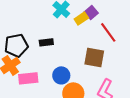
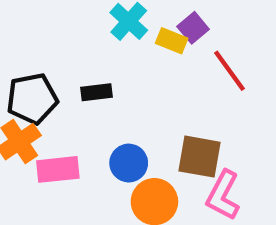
yellow rectangle: (81, 18) -> (172, 41), turned 56
brown square: (94, 57) -> (200, 157), moved

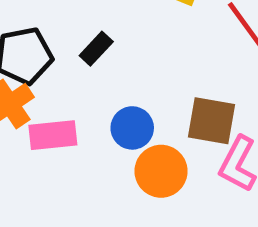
black rectangle: (96, 92) -> (96, 49), turned -40

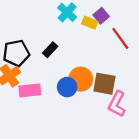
orange circle: (161, 171) -> (81, 79), moved

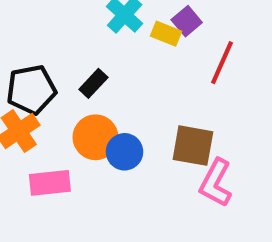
red line: (120, 38) -> (222, 63), turned 60
orange circle: (81, 79) -> (95, 137), moved
pink rectangle: (30, 90) -> (50, 183), moved

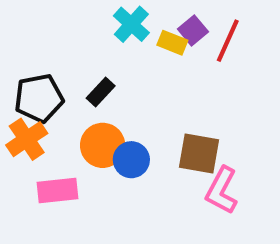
red line: (222, 63) -> (228, 41), moved

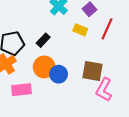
red line: (228, 41) -> (107, 29), moved
yellow rectangle: (172, 43) -> (80, 30), moved

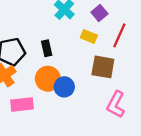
black rectangle: (43, 40) -> (47, 48), turned -56
brown square: (93, 71) -> (103, 67), moved

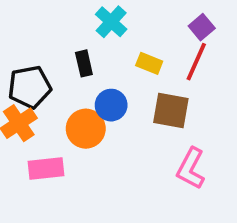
purple square: (99, 13) -> (202, 27), moved
black rectangle: (47, 48) -> (84, 63), moved
blue circle: (64, 87) -> (111, 105), moved

